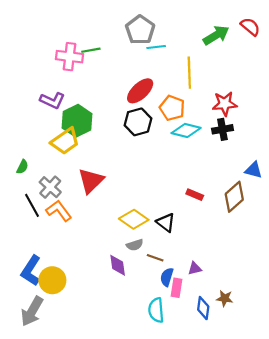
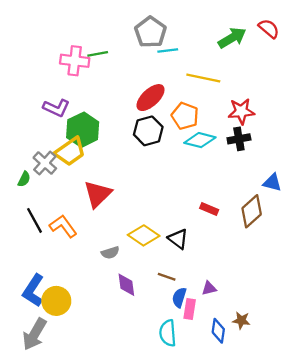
yellow line: (189, 73) -> (203, 78), turned -76
gray cross: (50, 187) -> (45, 163), moved
gray semicircle: (135, 245) -> (110, 253), moved

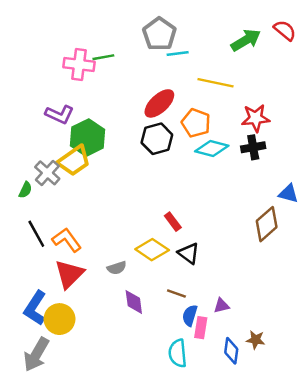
red triangle: (98, 194) -> (69, 274), moved
red rectangle: (209, 209) -> (173, 222), moved, turned 30

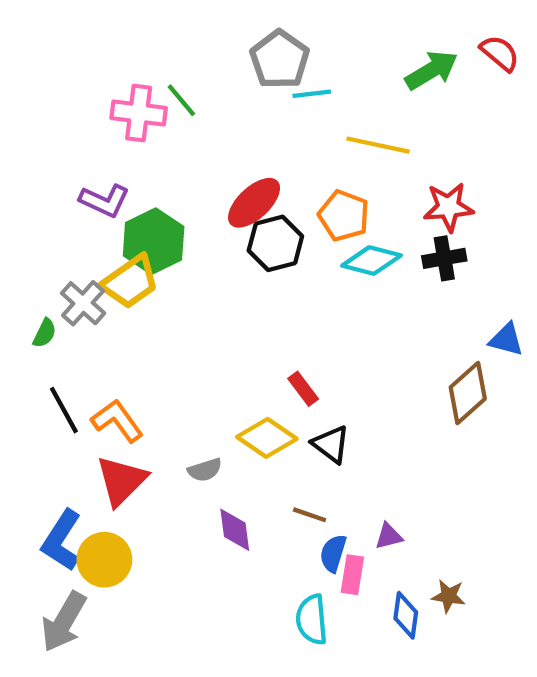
green line: (103, 57) -> (181, 100), turned 60
red ellipse: (159, 103) -> (254, 203), moved

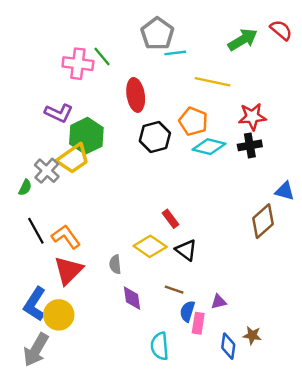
red ellipse: (254, 203) -> (136, 95), moved, turned -56
gray semicircle: (205, 470) -> (115, 264), turned 102
cyan semicircle: (312, 620) -> (160, 346), moved

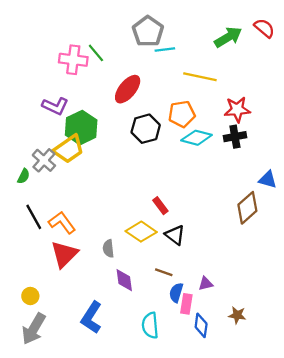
red ellipse: (136, 95) -> (128, 89), turned 48
orange pentagon: (193, 121) -> (182, 114), turned -30
blue L-shape: (35, 304) -> (91, 317), moved
yellow circle: (59, 315) -> (30, 296), moved, size x0.6
blue diamond: (228, 346) -> (201, 325), moved

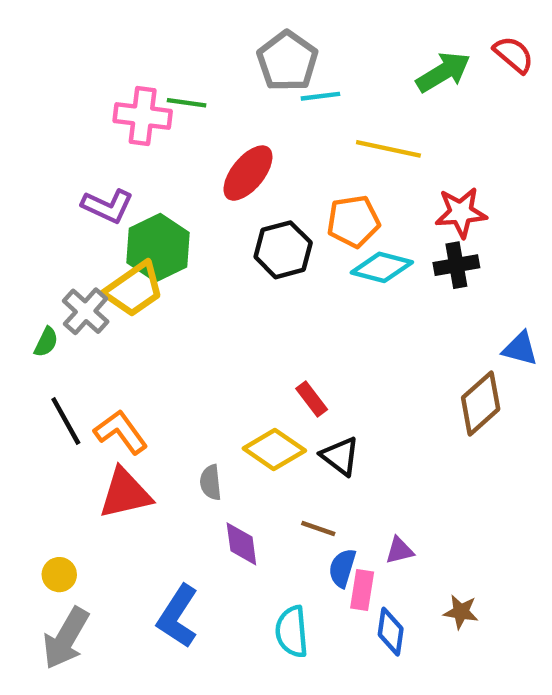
green line: (96, 53) -> (187, 103), turned -42
red triangle: (64, 254) -> (125, 493), turned 32

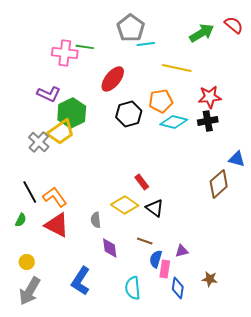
green semicircle: (46, 342) -> (21, 220), moved
red triangle: (125, 493) -> (57, 225), turned 40

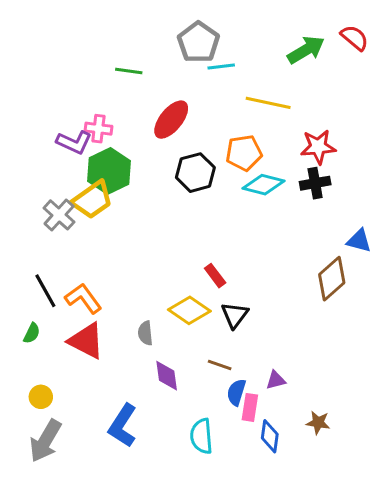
pink cross: (65, 53) -> (98, 129), moved, size x0.7
black triangle: (155, 208) -> (235, 315), turned 30

